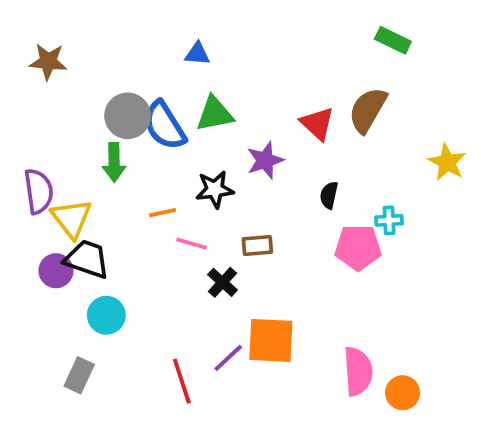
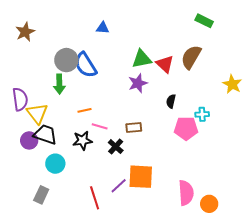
brown star: (48, 62) -> (25, 32), turned -30
green triangle: (215, 114) -> (142, 59), moved
black star: (215, 189) -> (82, 140), moved

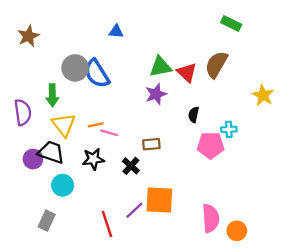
green arrow: (59, 84) -> (52, 95), moved
yellow triangle: (37, 113) -> (64, 125), moved
pink line: (100, 126) -> (109, 133), moved

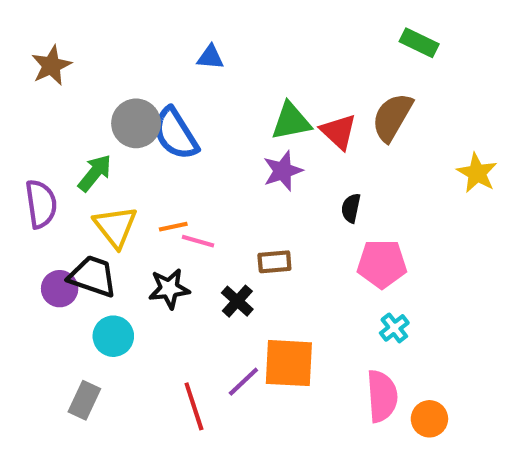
green arrow: (52, 95) -> (95, 173), turned -140
cyan cross: (229, 129) -> (394, 328), moved, turned -35

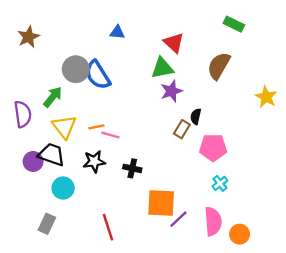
red triangle: (339, 132) -> (174, 43), moved
purple star: (283, 171) -> (171, 91), moved
brown rectangle: (274, 262) -> (182, 129), moved, turned -54
black cross: (237, 301) -> (132, 168), turned -30
purple line: (243, 382) -> (178, 219), moved

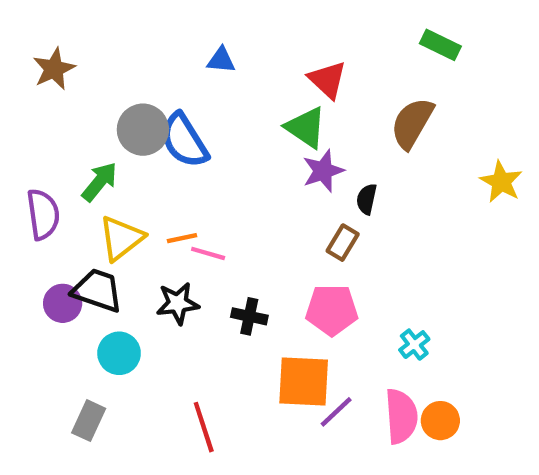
green triangle: (162, 68) -> (306, 127), turned 45
black semicircle: (196, 116) -> (367, 199), moved
yellow triangle: (64, 127) -> (121, 238), turned 30
pink pentagon: (213, 148) -> (332, 310), moved
orange circle: (240, 234) -> (440, 421), moved

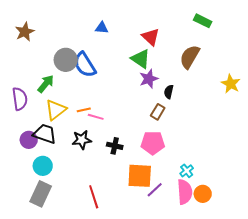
cyan cross: (414, 345) -> (187, 171), moved
cyan circle: (119, 353) -> (43, 166), moved
gray rectangle: (89, 421) -> (41, 194), size x1.4

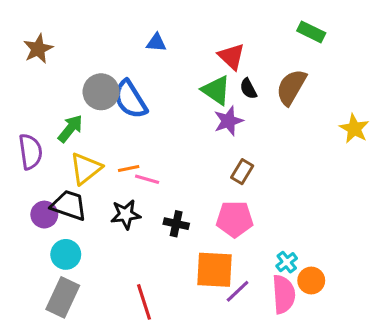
black semicircle: (169, 92) -> (248, 89), moved, turned -40
orange circle: (203, 194) -> (311, 280), moved

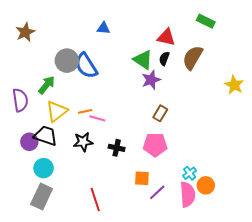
red triangle: (231, 56) -> (166, 37), moved, turned -30
black semicircle: (248, 89) -> (164, 59), turned 48
orange square: (215, 270) -> (142, 178), size x0.6

